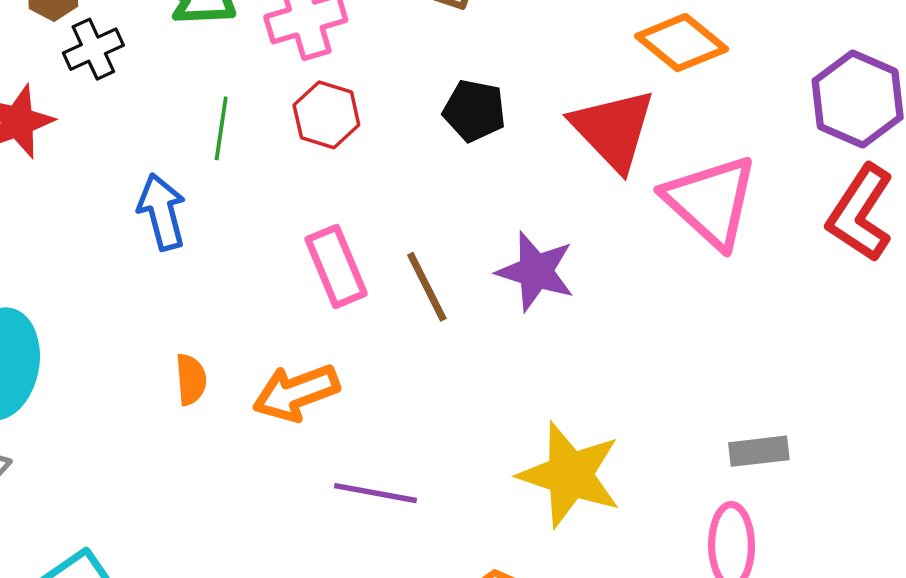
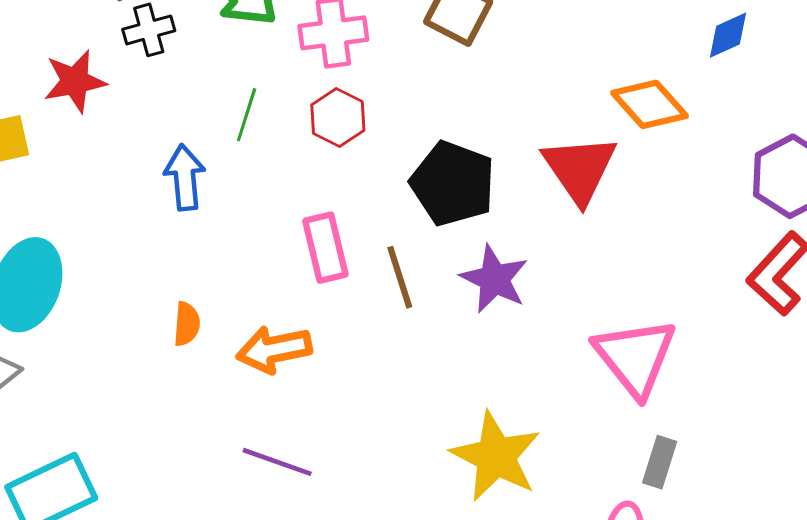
black pentagon: (474, 111) -> (453, 183), moved, size x1.6
pink triangle: (711, 201) -> (635, 357), moved
gray rectangle: (759, 451) -> (660, 462), turned -75
purple line: (375, 493) -> (277, 462), moved

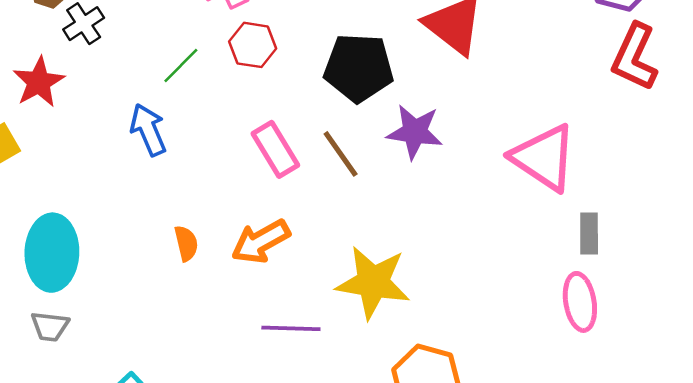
green line: (247, 115) -> (181, 65), turned 45
yellow star: (496, 457) -> (373, 282), moved

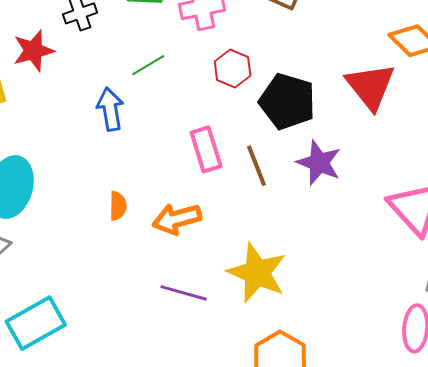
red hexagon: (253, 45) -> (233, 68), moved

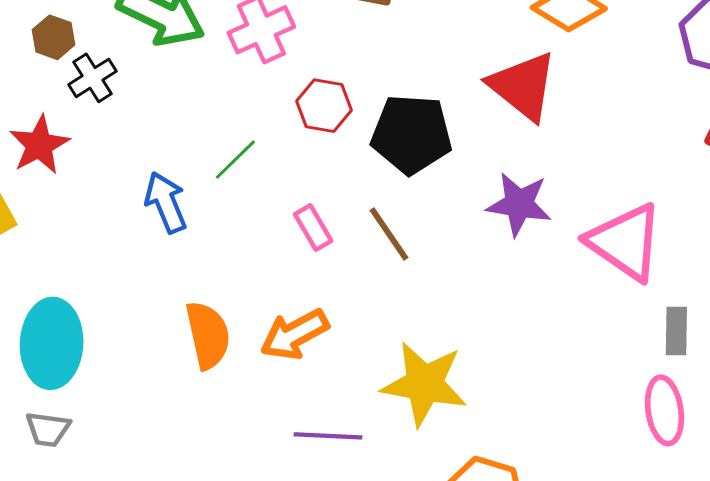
green line: (148, 65) -> (235, 160), moved
pink rectangle: (206, 149) -> (313, 228), size x0.7
purple star: (319, 163) -> (519, 204), moved
orange semicircle: (118, 206) -> (208, 335), size x1.6

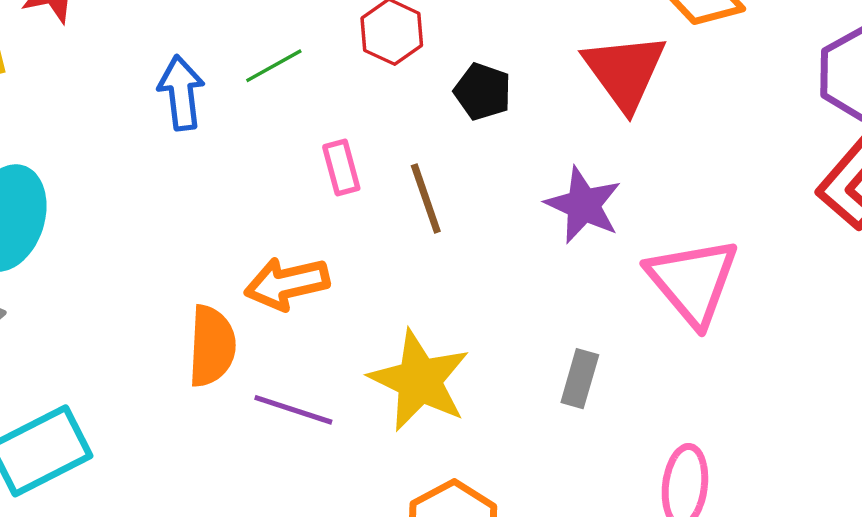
black pentagon: (411, 134) -> (483, 92), size x0.6
gray rectangle: (676, 331) -> (580, 379), moved
orange semicircle: (208, 335) -> (212, 346), moved

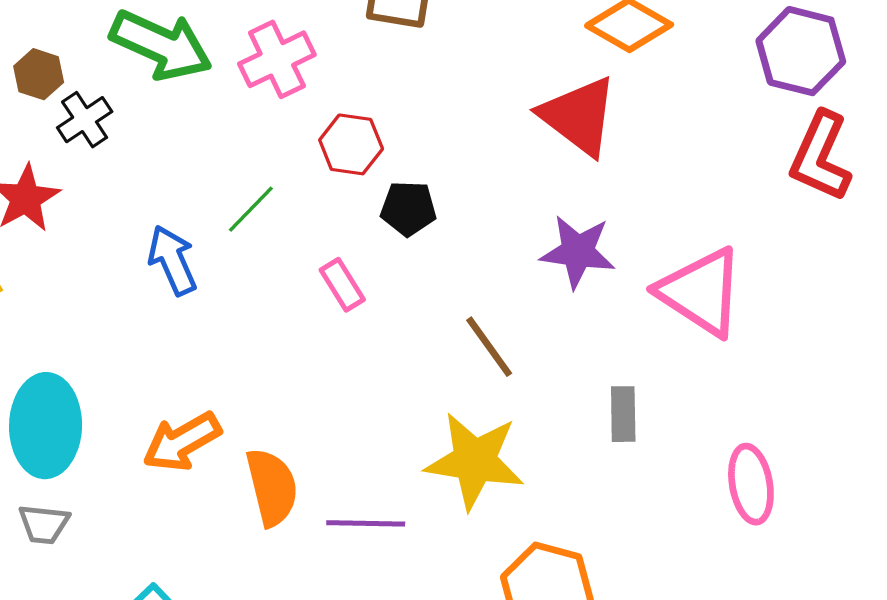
black pentagon: (483, 92) -> (408, 208), moved
brown line: (426, 199) -> (489, 347), moved
orange arrow: (287, 283) -> (182, 442), moved

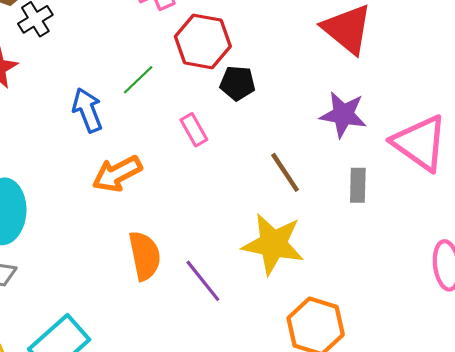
red hexagon: (351, 144) -> (203, 41), size x1.4
gray rectangle: (623, 414) -> (358, 185), moved
orange arrow: (182, 442) -> (117, 174), moved
purple line: (366, 523) -> (203, 281), turned 48

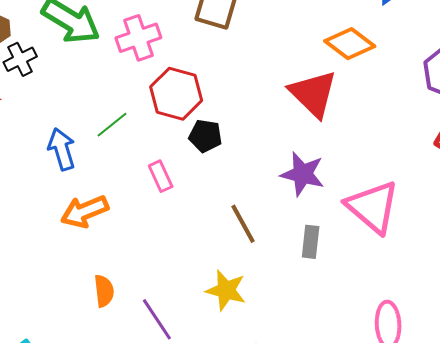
yellow star: (273, 244) -> (226, 290), size x0.7
orange semicircle: (145, 256) -> (104, 291), size x0.7

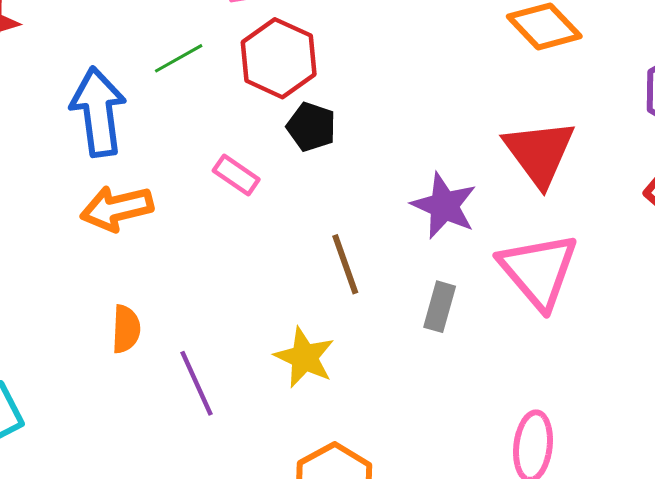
red triangle: (313, 94) -> (539, 153), moved
green line: (112, 125) -> (179, 58), moved
blue arrow: (62, 149) -> (98, 112), size x1.4
pink rectangle: (161, 176) -> (236, 175), turned -40

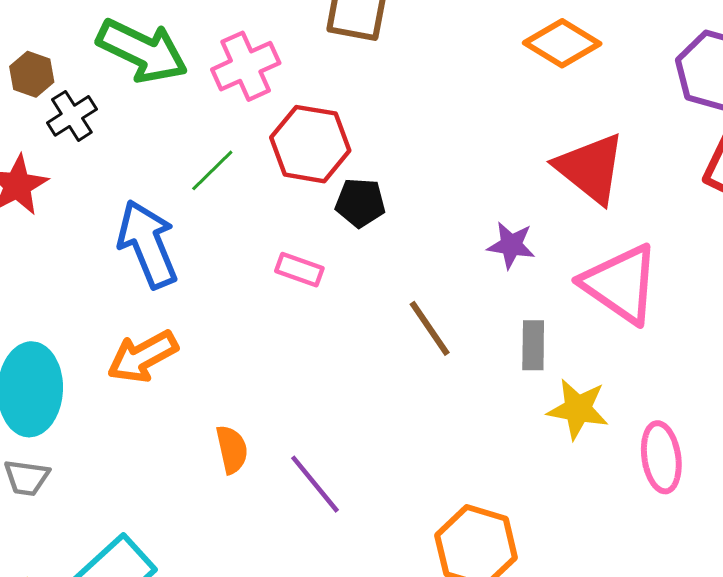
purple star: (444, 206) -> (511, 245), size x0.7
orange arrow: (117, 208) -> (143, 357), moved
yellow star: (304, 357) -> (578, 409), moved

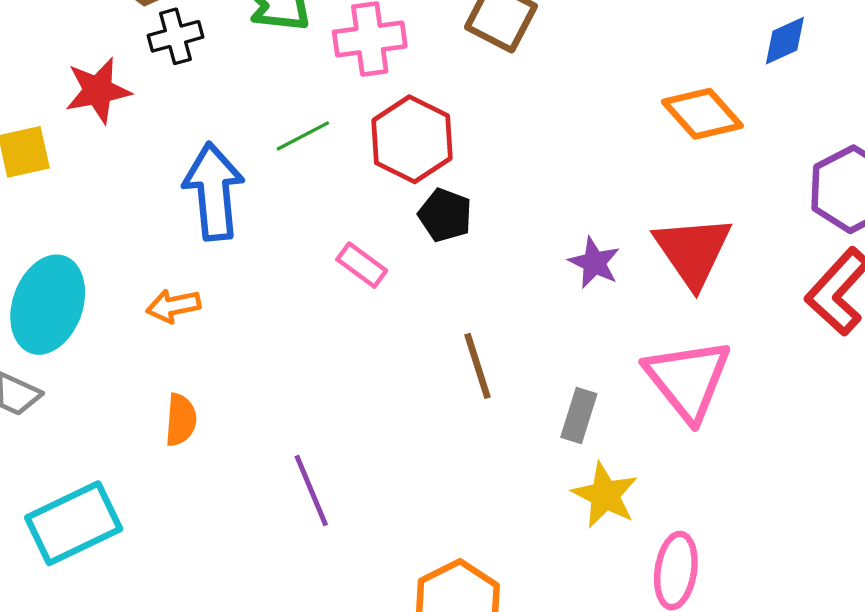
purple star: (511, 245) -> (594, 263), moved
orange arrow: (143, 357) -> (173, 306), size x0.7
orange semicircle: (232, 449) -> (181, 420), moved

